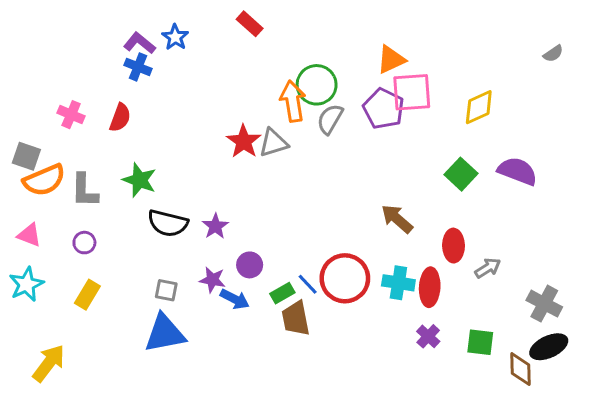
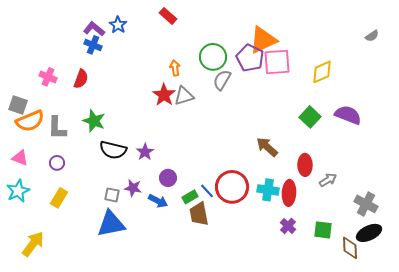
orange triangle: (391, 60) -> (263, 40), size x1.4
orange arrow: (293, 101) -> (175, 68), moved, size x0.6
purple pentagon: (384, 109) -> (250, 58), moved
purple star: (212, 280) -> (133, 188), moved

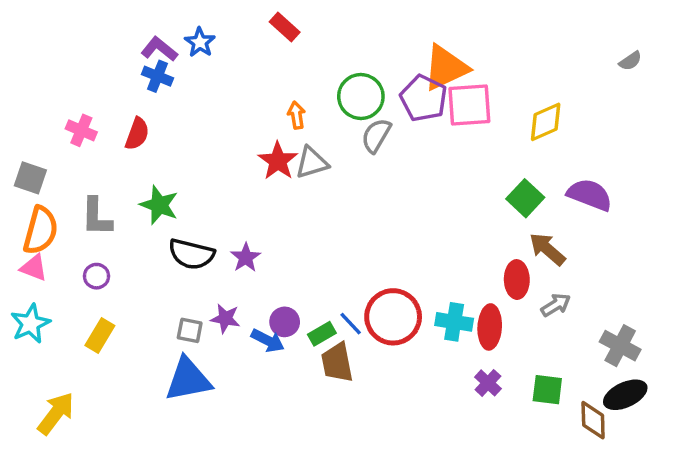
orange semicircle: (30, 121) -> (41, 230), moved, turned -52
brown arrow: (267, 147) -> (547, 249), moved
purple circle: (168, 178) -> (285, 322), moved

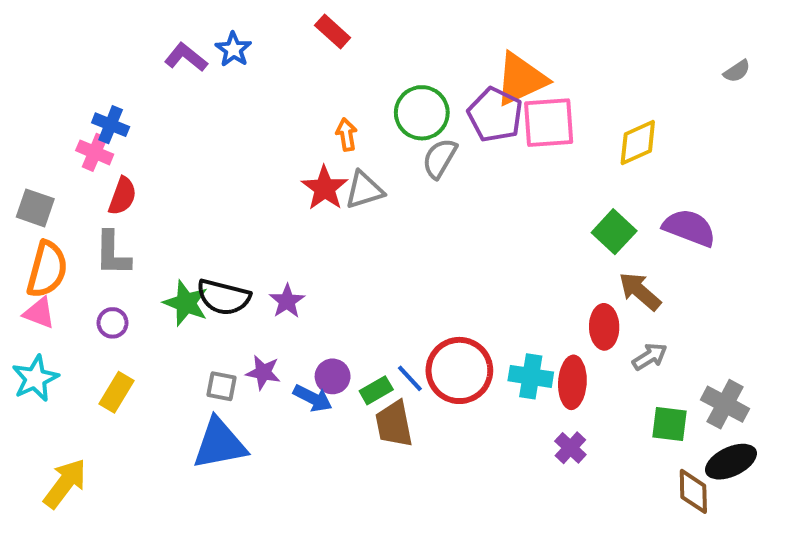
blue cross: (158, 76) -> (111, 125), moved
red semicircle: (137, 134) -> (122, 196), moved
green star: (159, 205) -> (186, 303), moved
green square: (547, 390) -> (670, 424), moved

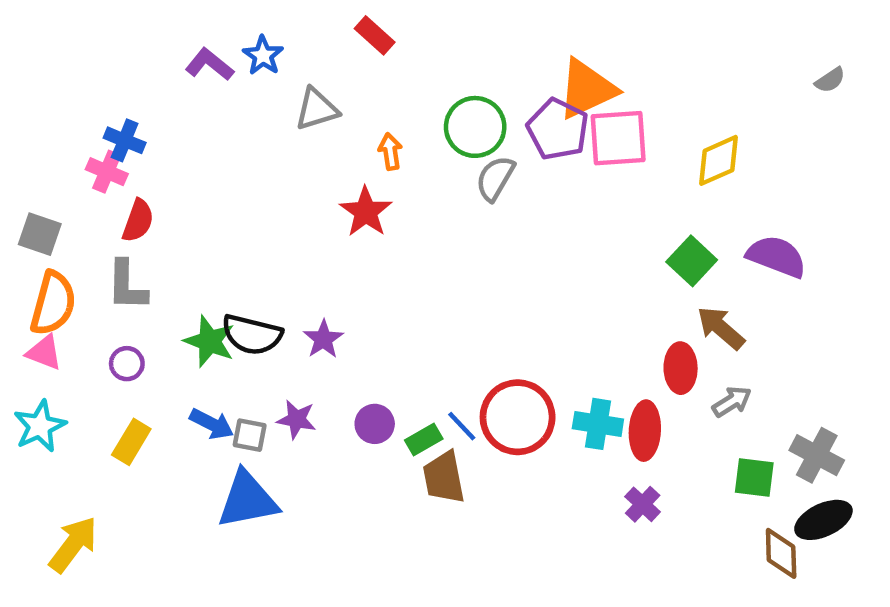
gray triangle: (364, 190) -> (317, 109), moved
blue arrow: (313, 398) -> (212, 424), moved

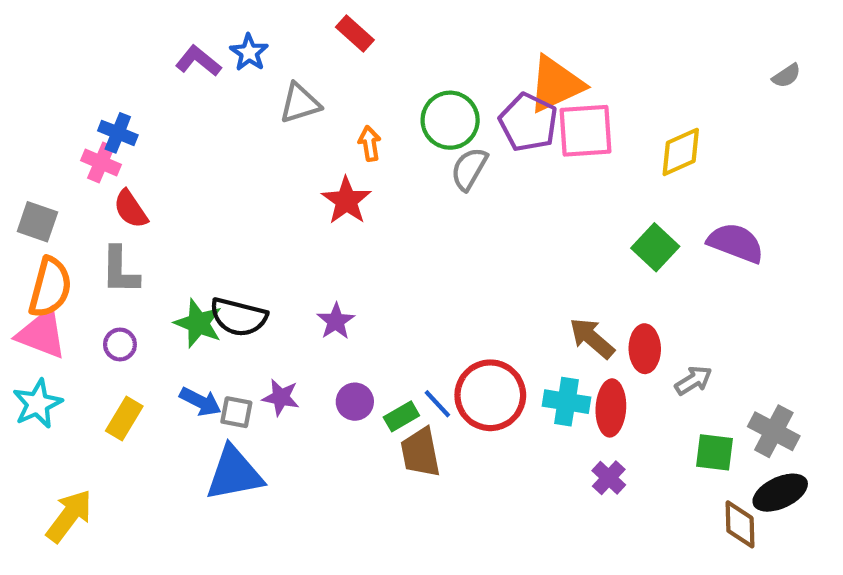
red semicircle: (138, 221) -> (131, 209), turned 126
brown arrow: (721, 328) -> (592, 338), moved
purple star: (323, 339) -> (336, 321), moved
pink triangle: (44, 352) -> (42, 334), size x1.5

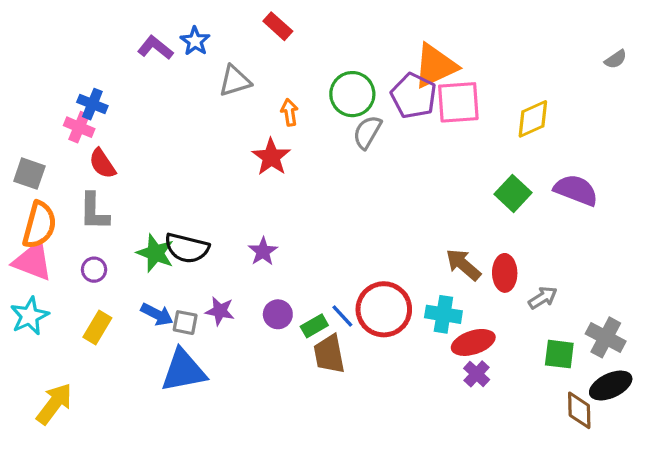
red ellipse: (611, 408) -> (473, 342), moved, turned 69

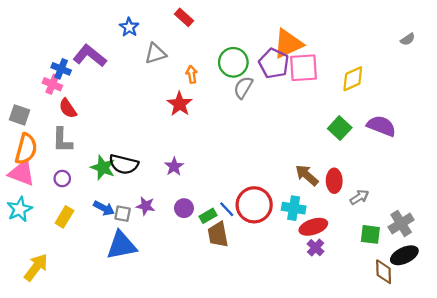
purple L-shape: (155, 48) -> (90, 56), moved, size x1.4
gray cross: (606, 337) -> (401, 223), turned 30

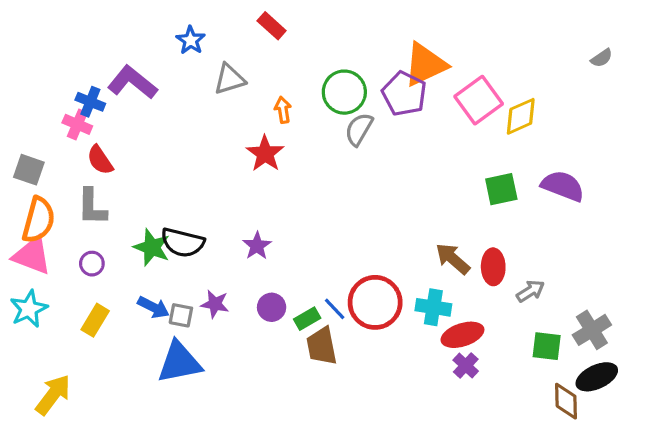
pink square: (303, 68) -> (479, 100), moved, turned -32
green square: (340, 128) -> (501, 189), turned 35

